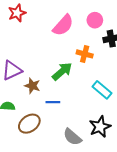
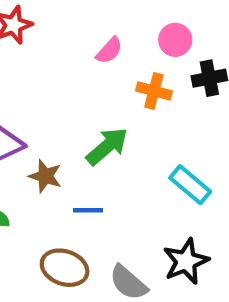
pink semicircle: (63, 25) -> (109, 51), size x0.6
orange cross: (85, 54) -> (154, 91), moved
brown ellipse: (29, 124) -> (65, 268), moved, turned 55

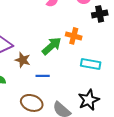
orange cross: (154, 91) -> (74, 36), moved
cyan rectangle: (190, 185) -> (91, 64), turned -30

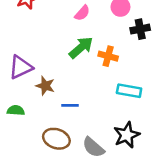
green arrow: (52, 46) -> (81, 48), moved

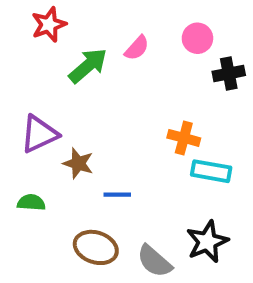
green arrow: (81, 48) -> (88, 66), moved
orange cross: (108, 56) -> (184, 138), moved

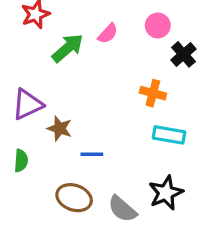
black cross: (229, 73) -> (183, 54), turned -30
orange cross: (184, 138) -> (153, 93), moved
green semicircle: (31, 202) -> (21, 161), turned 90

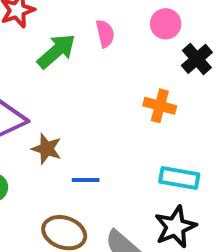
pink semicircle: (108, 34) -> (105, 34), turned -55
cyan rectangle: (169, 135) -> (179, 178), moved

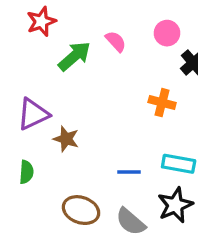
pink semicircle: (105, 34) -> (116, 41), turned -30
blue line: (86, 180) -> (129, 172), moved

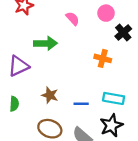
green arrow: (74, 56) -> (46, 43), moved, turned 40
brown star: (66, 139) -> (50, 95), moved

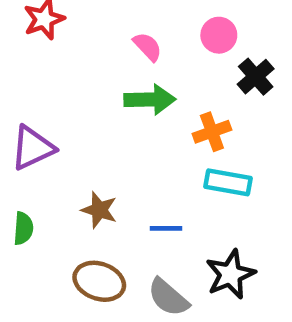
green arrow: (46, 43) -> (150, 100), moved
orange cross: (103, 58) -> (212, 132), turned -35
cyan rectangle: (114, 98) -> (228, 182), moved

